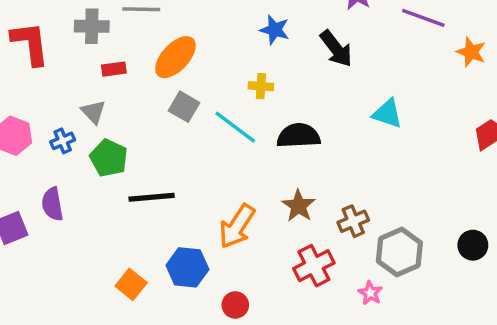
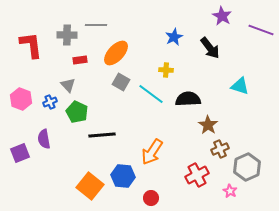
blue star: (275, 30) -> (174, 37), turned 30
brown star: (299, 206) -> (208, 125), moved
orange square: (131, 284) -> (90, 186), size x1.5

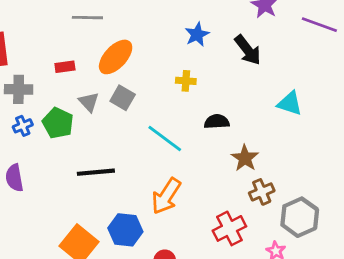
gray cross: (67, 35) -> (19, 89), moved
gray triangle: (68, 85) -> (89, 102), moved
cyan line: (151, 94) -> (165, 138), moved
black semicircle: (188, 99) -> (217, 122), size x0.7
green pentagon: (77, 112) -> (58, 123), moved

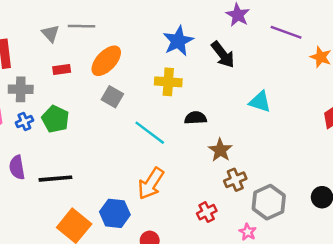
blue star: (197, 34) -> (178, 41), size x1.4
yellow cross: (186, 81) -> (168, 82), size x1.5
gray triangle: (89, 102) -> (50, 33), moved
black line: (96, 172) -> (55, 179), moved
red cross: (229, 228) -> (207, 212), size x0.7

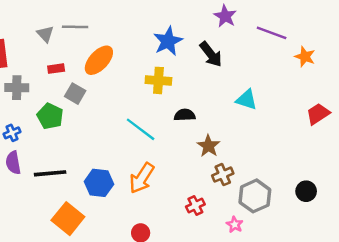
gray square: (112, 97) -> (75, 94), moved
blue cross: (24, 122) -> (12, 133), moved
blue hexagon: (115, 213) -> (99, 183), moved

